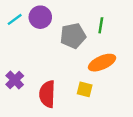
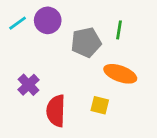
orange ellipse: (102, 63) -> (120, 74), turned 44
purple cross: (15, 80) -> (29, 85), moved

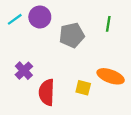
green line: (119, 30) -> (108, 24), moved
orange ellipse: (120, 74) -> (111, 76), moved

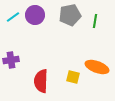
gray pentagon: (72, 35) -> (70, 15), moved
purple cross: (24, 71) -> (11, 60), moved, turned 35

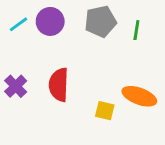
purple cross: (11, 60) -> (16, 86), turned -35
red semicircle: (41, 81) -> (59, 85), moved

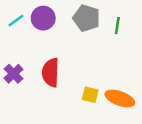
gray pentagon: (100, 21) -> (86, 18), turned 30
orange ellipse: (139, 96) -> (120, 98), moved

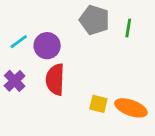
purple circle: (43, 18) -> (47, 46), moved
cyan line: (16, 21) -> (19, 42), moved

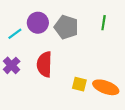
gray pentagon: (94, 20) -> (66, 27), moved
purple circle: (47, 46) -> (38, 23), moved

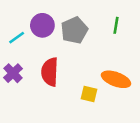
gray pentagon: (66, 27) -> (74, 30), turned 30
orange ellipse: (106, 87) -> (116, 79), moved

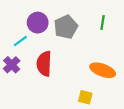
cyan line: (17, 38) -> (20, 41), moved
yellow square: (89, 94) -> (85, 97), moved

